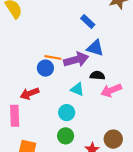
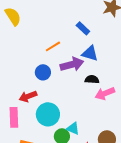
orange line: (53, 57) -> (53, 46), moved, turned -42
cyan triangle: (77, 89) -> (73, 128), moved
cyan circle: (67, 113) -> (48, 114), moved, size x1.5

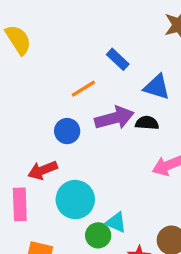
blue rectangle: (83, 28) -> (118, 59), moved
blue triangle: (90, 53) -> (157, 87), moved
black semicircle: (92, 79) -> (147, 123), moved

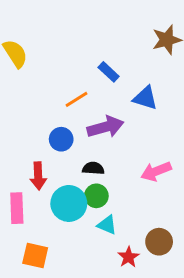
black semicircle: (147, 123) -> (93, 168), moved
red arrow: (43, 170) -> (38, 176), turned -72
green circle: (98, 235) -> (96, 196), moved

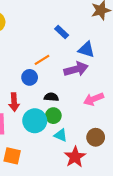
orange line: (76, 99) -> (42, 60), moved
purple arrow: (106, 127) -> (76, 69), moved
brown circle: (159, 242) -> (96, 137), moved
red star: (128, 257) -> (75, 157), size x1.5

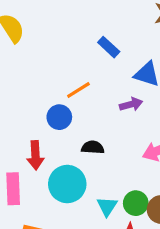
purple arrow: (76, 69) -> (131, 104), size x0.6
green circle: (53, 116) -> (136, 203), moved
cyan triangle: (61, 135) -> (107, 206), turned 40

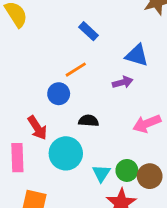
blue rectangle: (109, 47) -> (89, 31), moved
red arrow: (35, 155) -> (37, 128), turned -30

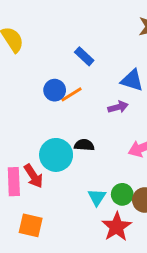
blue circle: (59, 94) -> (55, 90), moved
red arrow: (37, 128) -> (34, 176), moved
cyan circle: (66, 153) -> (56, 155), moved

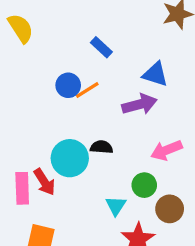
purple arrow: (118, 107) -> (139, 104), size x1.5
green circle: (122, 194) -> (144, 185), moved

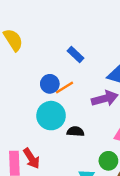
cyan circle: (70, 158) -> (51, 116), moved

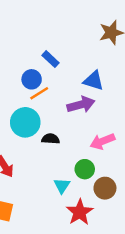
blue circle: (50, 84) -> (32, 79), moved

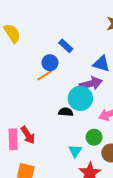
orange line: (39, 93) -> (45, 75), moved
cyan circle: (25, 122) -> (80, 98), moved

